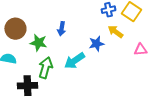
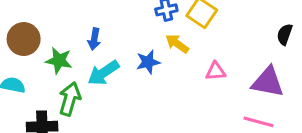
cyan arrow: (74, 61) -> (103, 73), moved

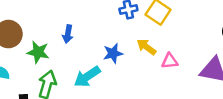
yellow arrow: (177, 44) -> (146, 47), moved
cyan arrow: (103, 73) -> (87, 77), moved

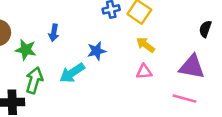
yellow arrow: (146, 47) -> (145, 45), moved
pink triangle: (170, 61) -> (144, 72), moved

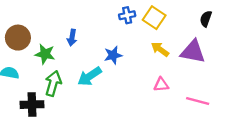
black semicircle: (205, 29) -> (206, 19), moved
purple triangle: (192, 67) -> (193, 52), moved
pink triangle: (144, 72) -> (161, 85), moved

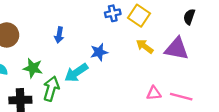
green star: (45, 54) -> (33, 68), moved
green arrow: (53, 83) -> (51, 89), moved
pink triangle: (161, 85) -> (154, 93), moved

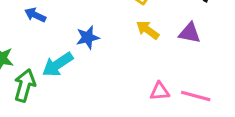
blue arrow: (59, 35) -> (35, 15), turned 105
purple triangle: (177, 49) -> (190, 33), size x0.7

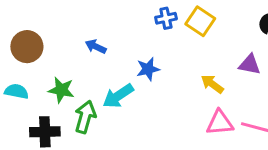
yellow arrow: (148, 30) -> (212, 84), moved
pink triangle: (160, 91) -> (220, 123), size x1.4

